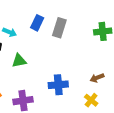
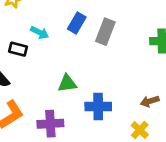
green triangle: (19, 61) -> (67, 83), moved

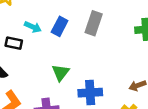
blue rectangle: (77, 23) -> (60, 26), moved
green triangle: (67, 83) -> (61, 73), turned -42

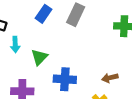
cyan arrow: (33, 27) -> (15, 45), moved, turned 56

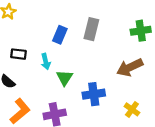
cyan arrow: (15, 45) -> (46, 61), moved
brown arrow: (110, 78) -> (130, 67), moved, size x1.6

